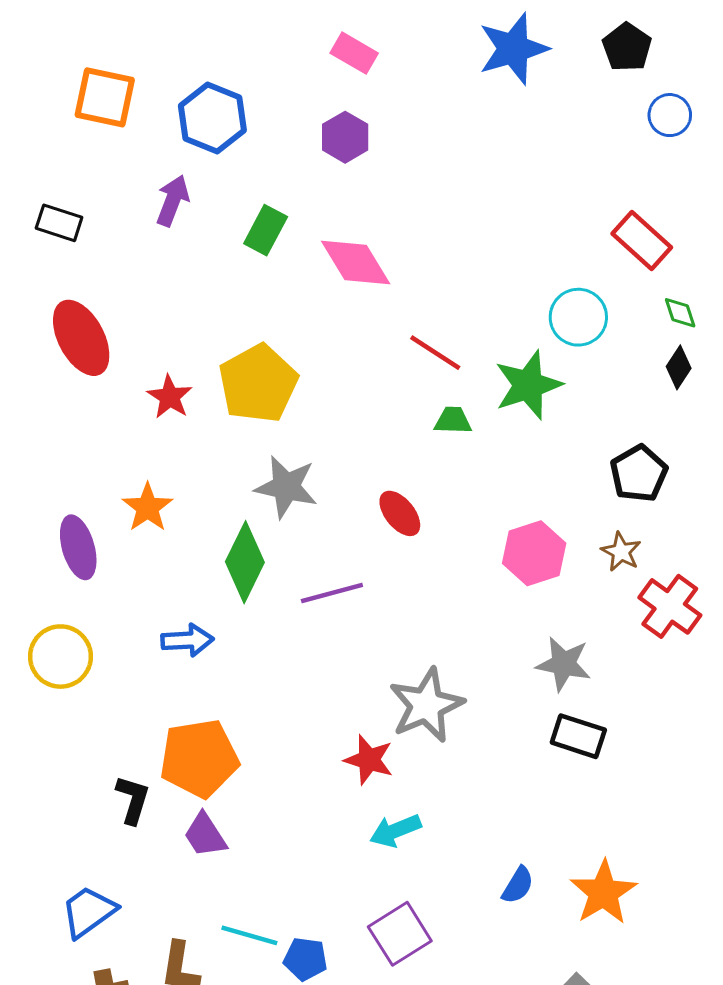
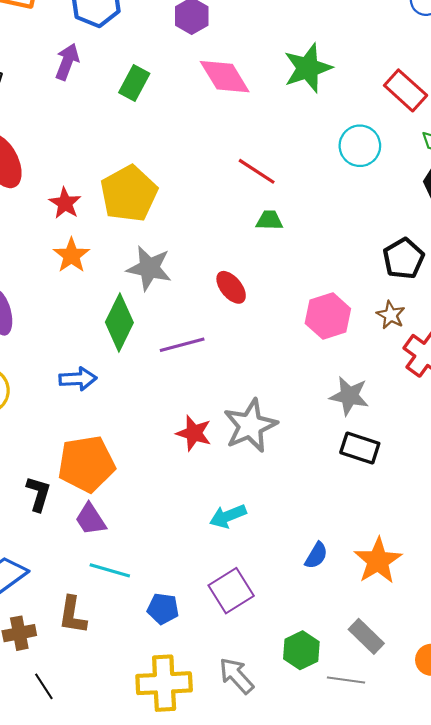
pink diamond: (356, 263) -> (225, 77), moved
green star: (528, 385) -> (308, 68), moved
orange star: (148, 508) -> (71, 255), moved
red star: (369, 760) -> (194, 433), moved
cyan line: (249, 935) -> (110, 570), moved

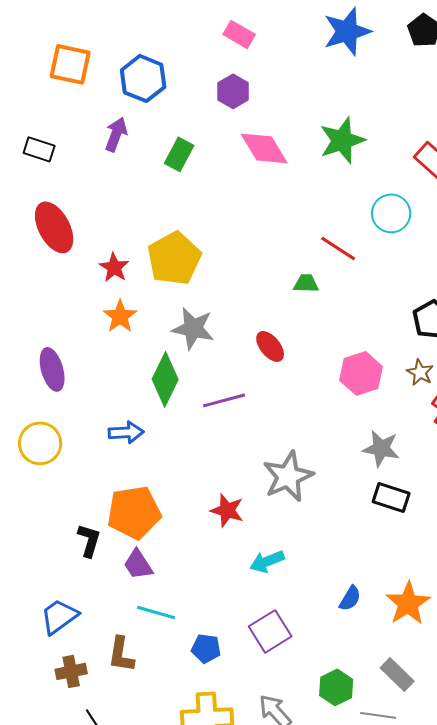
red line: (257, 171) -> (338, 248), moved
red star: (194, 433) -> (227, 510), moved

